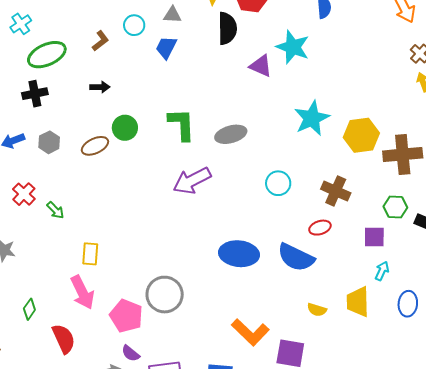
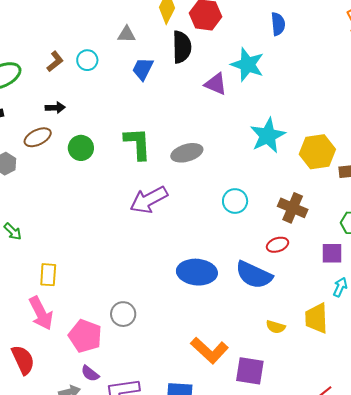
cyan circle: (134, 25) -> (87, 60), moved
blue trapezoid: (166, 47) -> (143, 69), moved
brown ellipse: (95, 146) -> (38, 137), moved
gray circle: (165, 295) -> (123, 314), size x0.7

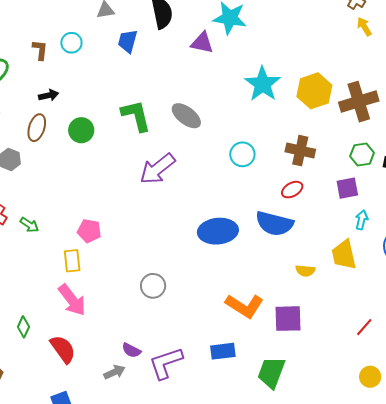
brown L-shape: (55, 61) -> (40, 50), turned -35
brown ellipse: (38, 137) -> (37, 128), turned -36
gray ellipse: (187, 153) -> (186, 116), turned 64
pink pentagon: (85, 336) -> (89, 231), moved, size x0.7

